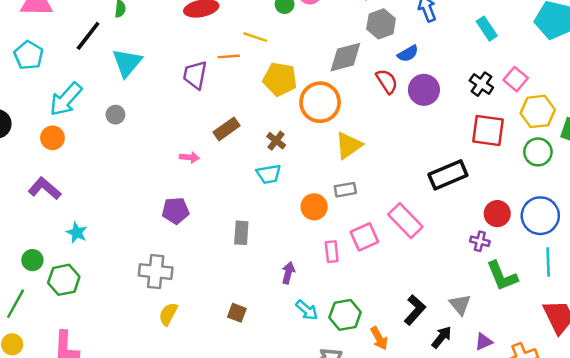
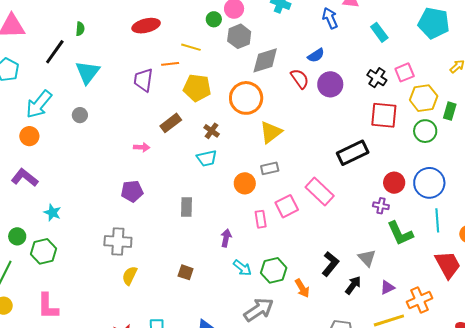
gray hexagon: (381, 24) -> (239, 36), moved
yellow pentagon: (280, 79) -> (197, 88), moved
pink square: (516, 79) -> (405, 72), turned 30

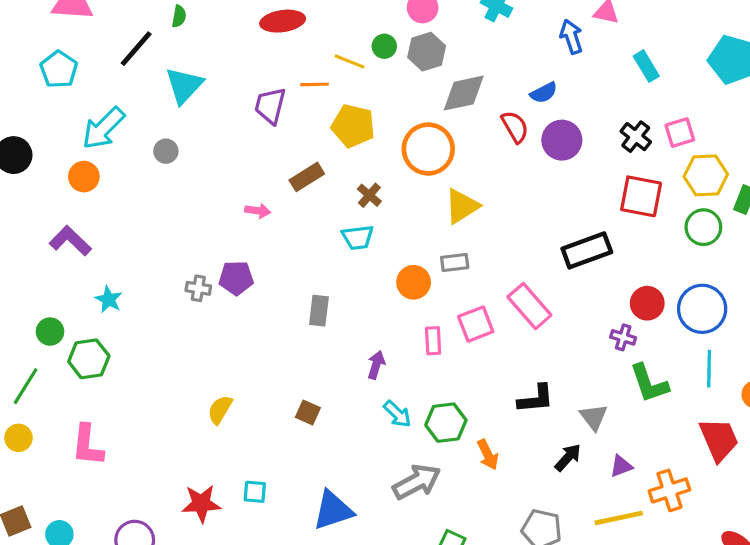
green circle: (214, 19) -> (384, 46), moved
gray cross: (118, 241) -> (198, 288), moved, size x0.6
black L-shape: (330, 264) -> (536, 399), moved, turned 40

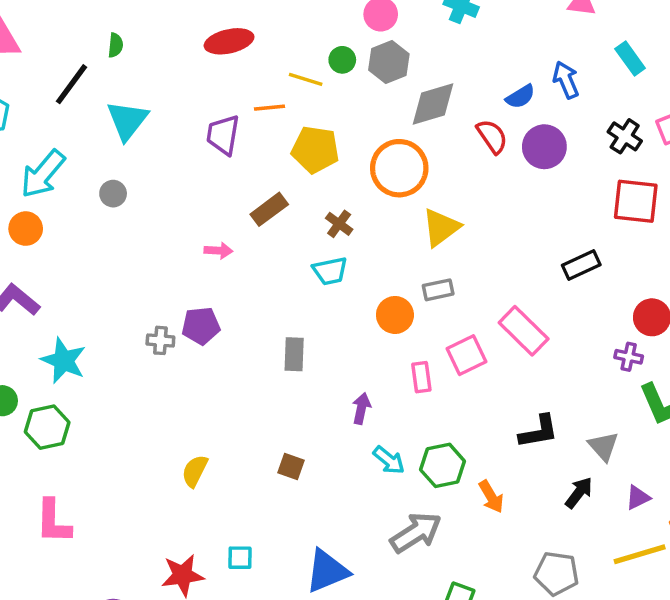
blue arrow: (571, 37) -> (566, 80), moved
black rectangle: (587, 250) -> (581, 265), size x0.7
cyan star: (109, 299) -> (64, 361), size x1.5

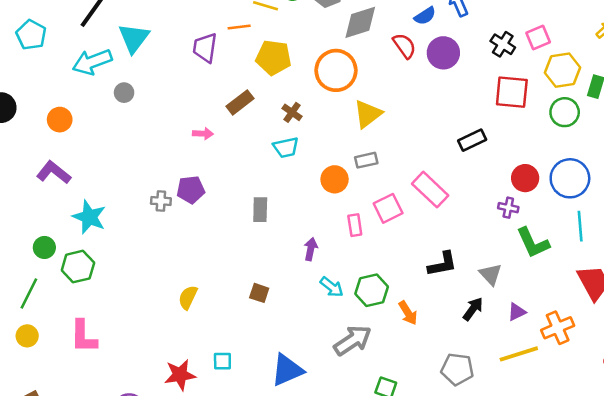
cyan arrow: (43, 174) -> (92, 62), moved, turned 30

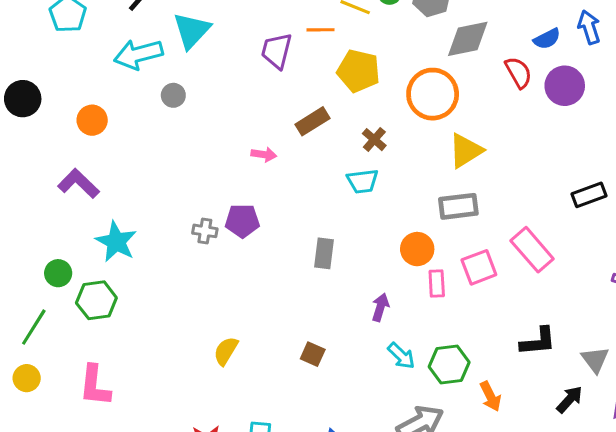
gray rectangle: (366, 160) -> (458, 206), size x1.4
orange circle: (335, 179) -> (417, 249), moved

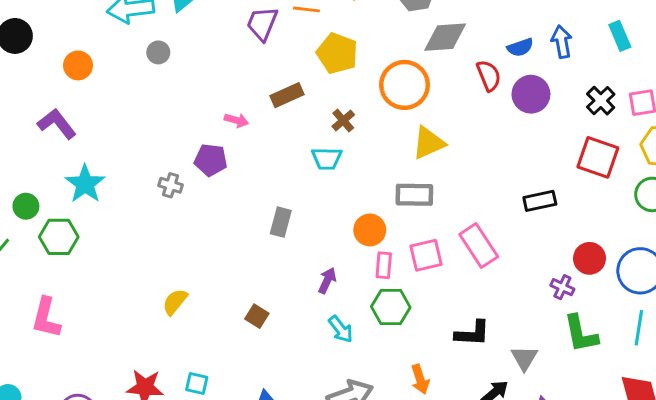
purple pentagon: (242, 221) -> (211, 160), moved
green hexagon: (449, 365) -> (391, 307), moved

